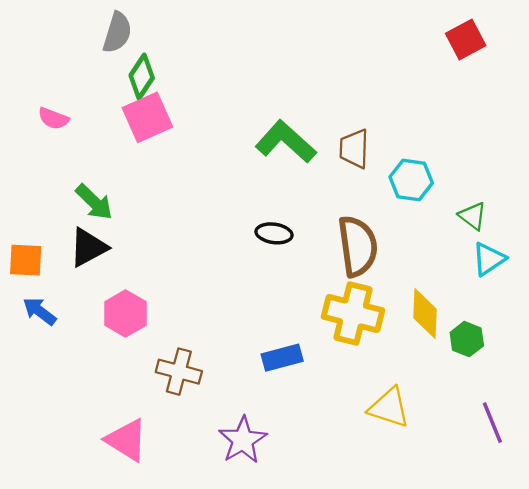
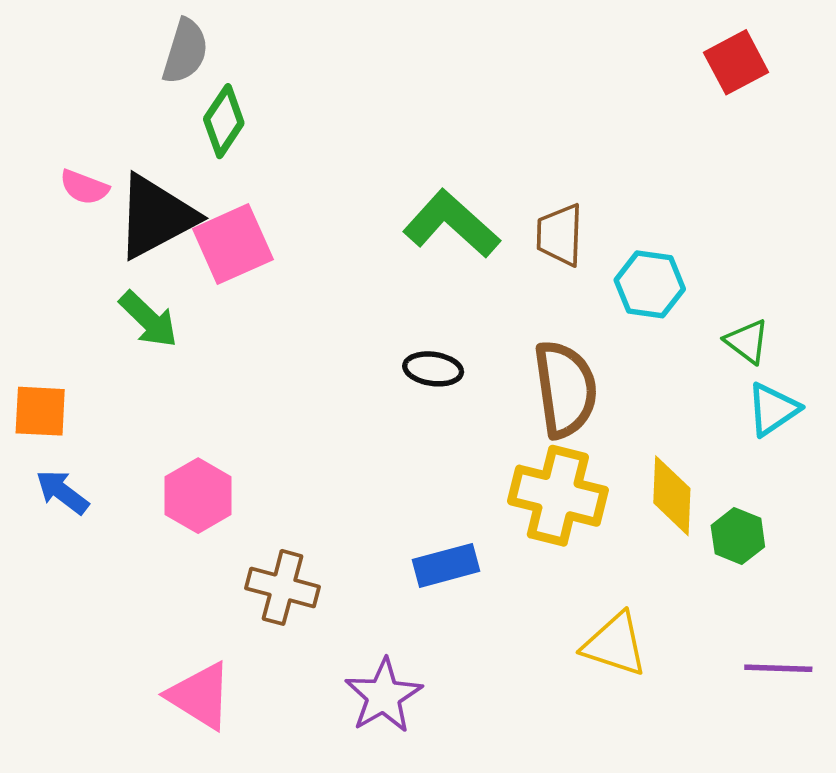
pink square: (147, 117) -> (233, 244), moved
black triangle: (88, 247) -> (156, 217), moved, size x1.4
purple line: (492, 423) -> (778, 668), turned -66

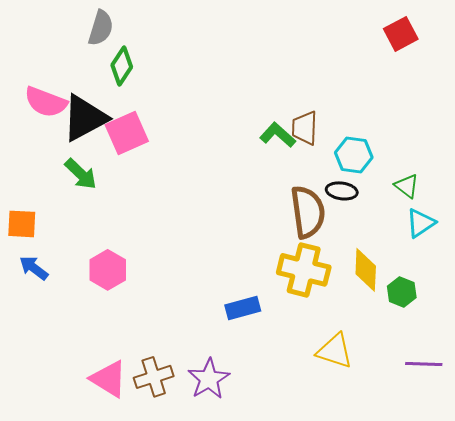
pink semicircle: (84, 187) -> (46, 102), size x1.6
green L-shape: (451, 224) -> (278, 135), moved, size x0.7
black ellipse: (433, 369) -> (342, 191), moved
brown cross: (283, 587) -> (154, 377), moved, turned -33

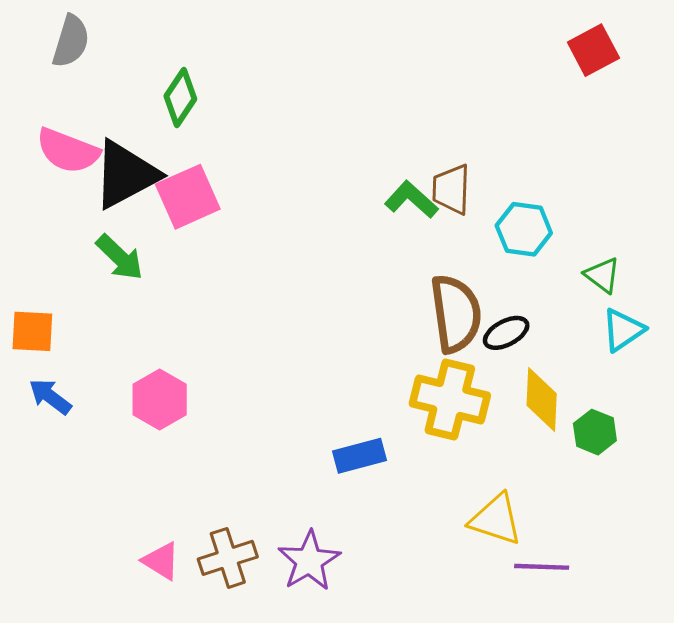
gray semicircle: (101, 28) -> (71, 41), moved
black ellipse: (342, 191) -> (506, 333), moved, turned -36
purple line: (424, 364) -> (542, 567), moved
pink triangle: (109, 379) -> (161, 561), size x0.7

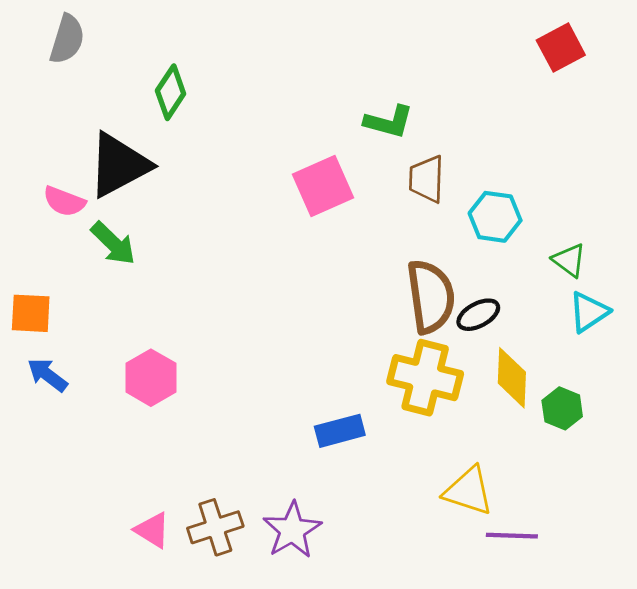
pink semicircle: (68, 151) -> (64, 201), moved, size x0.7
pink square: (188, 197) -> (323, 186), moved
green L-shape: (411, 200) -> (389, 122), moved, turned 153

